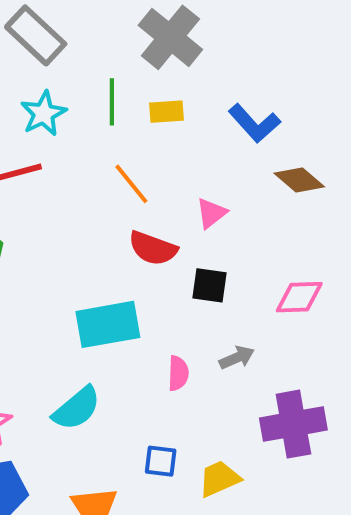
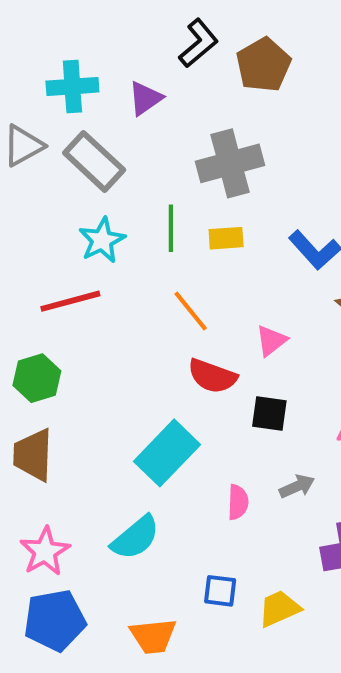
gray cross: (170, 37) -> (230, 163), turned 36
cyan rectangle: (108, 324) -> (167, 453), turned -36

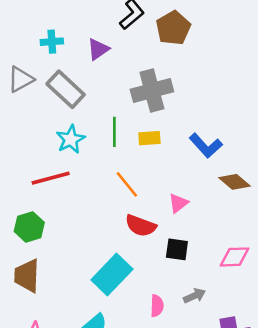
cyan cross: (72, 87) -> (52, 42), size x0.7

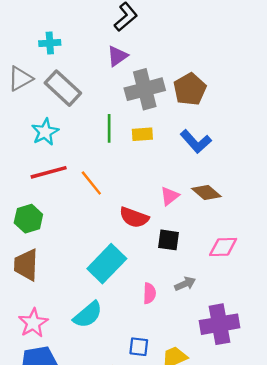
brown pentagon: (173, 28) -> (190, 89), moved
purple triangle: (98, 49) -> (117, 56), moved
cyan star: (71, 139) -> (45, 132), moved
brown diamond: (235, 182) -> (206, 192), moved
orange line: (127, 184) -> (91, 183), moved

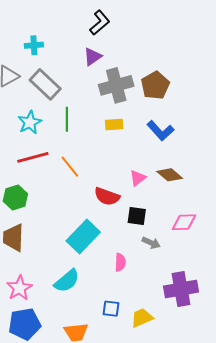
green line: (109, 128) -> (67, 119), moved
gray arrow: (185, 284) -> (151, 243), moved, turned 48

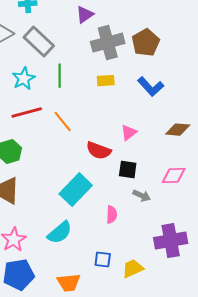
brown diamond: (170, 175) -> (178, 130), moved, turned -35

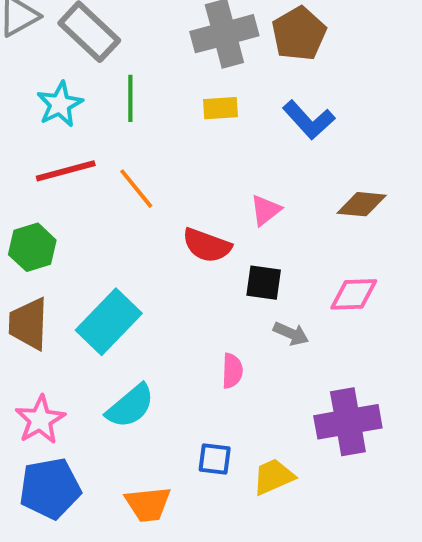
cyan rectangle: (76, 190) -> (109, 322), moved

